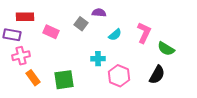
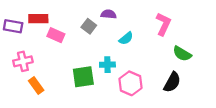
red rectangle: (25, 17) -> (38, 19), moved
pink L-shape: (144, 33) -> (163, 24), moved
purple rectangle: (12, 35) -> (13, 26), moved
green square: (64, 80) -> (83, 77), moved

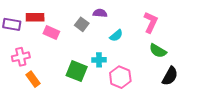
green semicircle: (182, 54) -> (158, 51), moved
green square: (83, 77) -> (77, 71), turned 30
black semicircle: (172, 82) -> (170, 76), moved

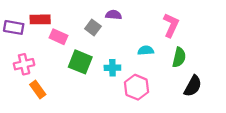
cyan semicircle: (116, 36) -> (146, 50), moved, turned -144
green semicircle: (158, 51) -> (179, 57), turned -108
green square: (77, 71) -> (80, 62), moved

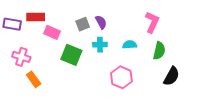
purple semicircle: (114, 15) -> (101, 22), moved, turned 56
gray square: (93, 27) -> (83, 24), turned 32
pink cross: (24, 64) -> (21, 57), turned 30
cyan cross: (112, 68) -> (100, 45), moved

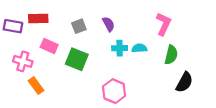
gray square: (83, 24) -> (79, 26), moved
pink rectangle: (52, 32) -> (49, 46), moved
cyan cross: (100, 45) -> (120, 48), moved
pink hexagon: (121, 77) -> (114, 91), moved

